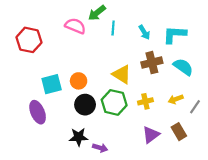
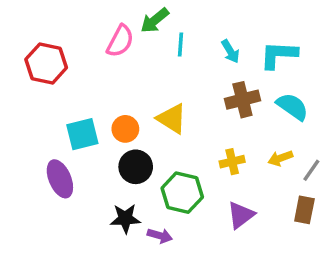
pink semicircle: (75, 26) -> (120, 41), turned 96
yellow triangle: (122, 74) -> (172, 119), moved
green hexagon: (114, 102) -> (182, 193), moved
brown rectangle: (179, 132) -> (304, 210), moved, turned 42

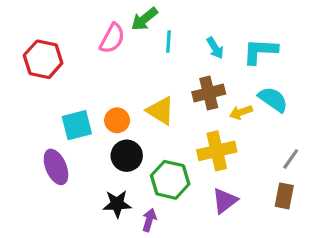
brown cross: (242, 100) -> (209, 93), moved
yellow arrow: (280, 158) -> (241, 112), moved
yellow cross: (232, 162) -> (217, 151), size x1.6
purple arrow: (160, 236) -> (149, 220), turned -90

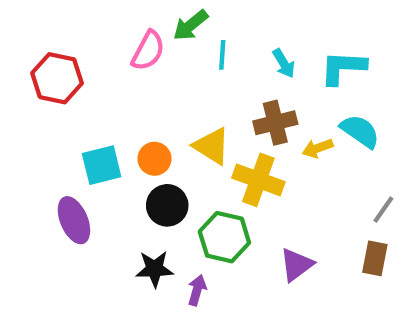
yellow cross: (217, 151) -> (258, 180), moved, turned 33

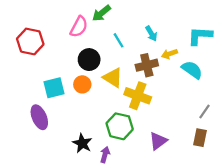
cyan line: (222, 55) -> (119, 40), moved, turned -35
cyan L-shape: (343, 68) -> (200, 36), moved
yellow arrow: (318, 148) -> (169, 54), moved
black circle: (167, 205) -> (89, 60), moved
black star: (154, 269) -> (82, 143), turned 30

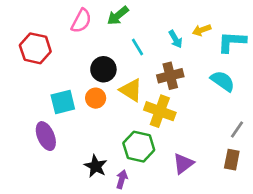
pink semicircle: (79, 27) -> (81, 21), moved
yellow arrow: (169, 54) -> (202, 30), moved

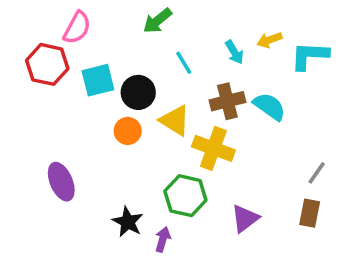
pink semicircle: (81, 21) -> (77, 28), moved
cyan semicircle: (223, 81) -> (269, 106), moved
cyan square: (63, 102) -> (98, 80), moved

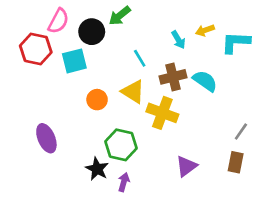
cyan line: (184, 63) -> (140, 58), moved
black circle: (138, 92) -> (92, 32), moved
green hexagon: (185, 196) -> (121, 145), moved

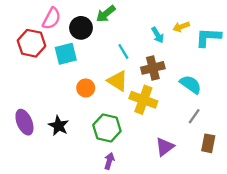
cyan semicircle: (205, 81) -> (191, 84), moved
gray line: (241, 132) -> (194, 116), moved
purple ellipse: (46, 138) -> (24, 122), moved
black star: (97, 169) -> (59, 126), moved

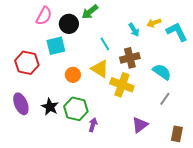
cyan L-shape: (208, 37) -> (177, 32), turned 60
red hexagon: (32, 43) -> (27, 63), moved
green hexagon: (107, 128) -> (76, 109), moved
brown rectangle: (208, 143) -> (177, 134), moved
purple arrow: (109, 161) -> (93, 125), moved

